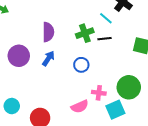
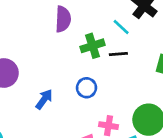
purple semicircle: (48, 32) -> (63, 19), moved
blue arrow: (48, 58) -> (44, 99), moved

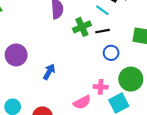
blue circle: (86, 88) -> (111, 53), moved

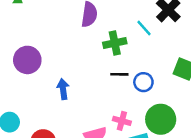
black line: (102, 31) -> (119, 74), moved
blue arrow: (49, 72) -> (63, 89), turned -49

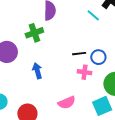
green cross: (115, 43) -> (34, 33), moved
pink cross: (122, 121) -> (85, 72), moved

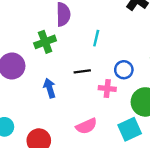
cyan line: (93, 15) -> (96, 38), moved, turned 64
black line: (79, 54) -> (82, 71), moved

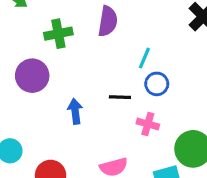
green cross: (45, 42) -> (58, 34), moved
blue circle: (124, 70) -> (157, 84), moved

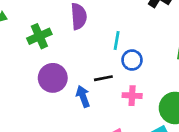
purple circle: (32, 76) -> (53, 78), moved
blue arrow: (75, 111) -> (83, 96), moved

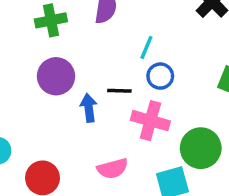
pink cross: (132, 96) -> (150, 121), size x1.5

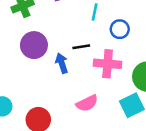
blue circle: (160, 76) -> (120, 29), moved

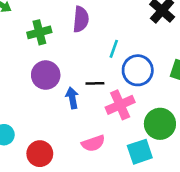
blue circle: (120, 29) -> (138, 70), size x1.5
pink cross: (108, 64) -> (120, 105), turned -36

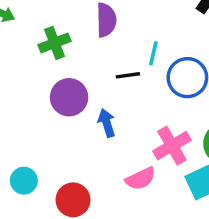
black line: (95, 83) -> (128, 75), moved
pink cross: (120, 105) -> (172, 146), moved

